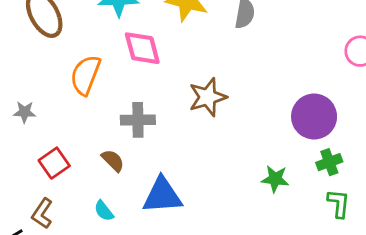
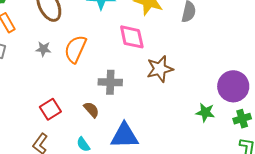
pink diamond: (142, 48) -> (132, 37), moved
gray star: (25, 112) -> (43, 49), moved
green star: (275, 179) -> (205, 112), moved

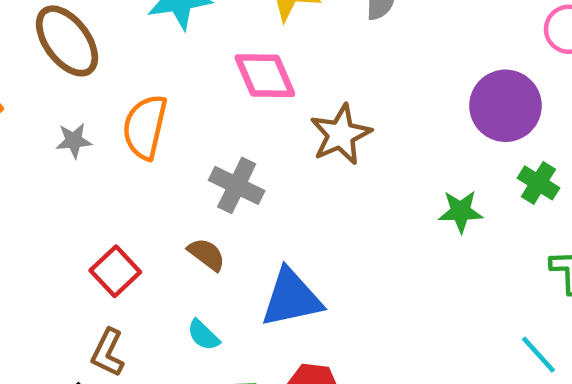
gray cross: (110, 82) -> (237, 185), turned 35
purple circle: (233, 86) -> (505, 106), moved
green cross: (242, 119) -> (538, 183), moved, turned -30

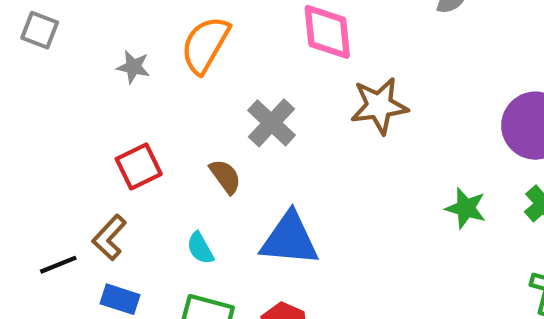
gray star: (74, 141) -> (133, 67), moved

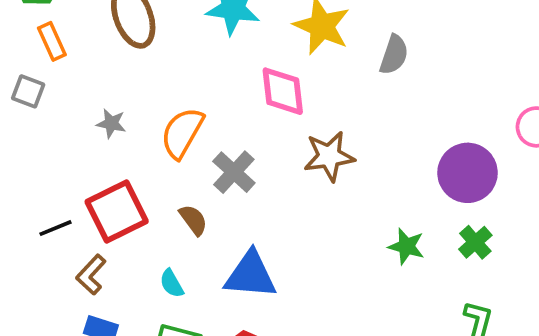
orange semicircle: (205, 45) -> (182, 133), moved
red square: (139, 166) -> (117, 212), size x1.5
black line: (58, 265) -> (56, 228), moved

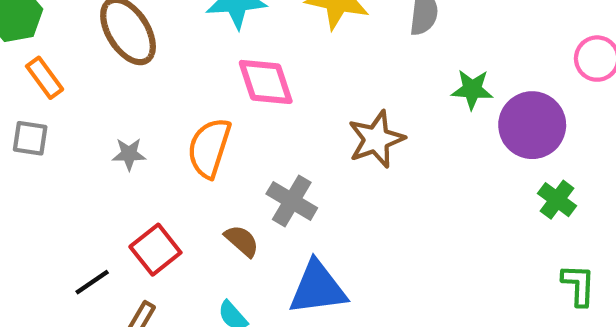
pink diamond: (283, 91) -> (266, 82), moved
gray cross: (234, 172) -> (292, 201), moved
red square: (117, 212) -> (155, 250), size x0.7
green star: (406, 246) -> (472, 89), moved

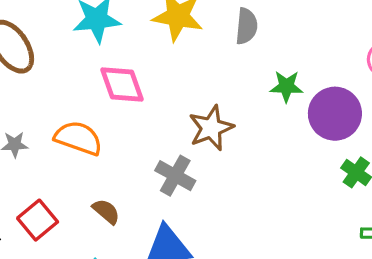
orange semicircle: (209, 148) -> (78, 138), turned 93
gray cross: (292, 201) -> (175, 176), moved

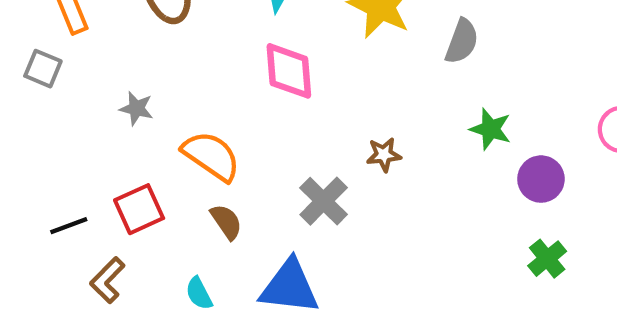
purple circle: (335, 114) -> (541, 179), size x0.7
brown star: (211, 128) -> (384, 155), size x0.6
orange semicircle: (78, 138) -> (211, 156), moved

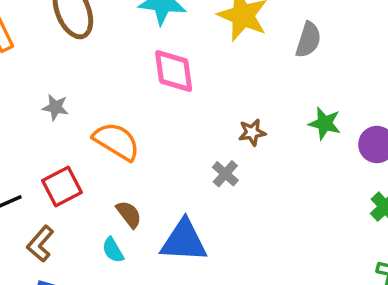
green star: (491, 129) -> (325, 123), moved
gray cross: (324, 201) -> (225, 174), moved, size x0.7
brown semicircle: (226, 222) -> (129, 214), moved

